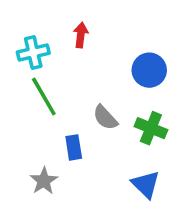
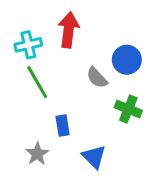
red arrow: (81, 35) -> (69, 30), size x1.6
gray semicircle: (105, 118) -> (97, 78), moved
blue triangle: (146, 184) -> (94, 157), moved

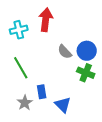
blue circle: (127, 60) -> (87, 51), moved
green line: (37, 82) -> (21, 68), moved
blue rectangle: (63, 125) -> (42, 92), moved

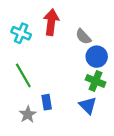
cyan cross: (19, 30) -> (21, 33), turned 36
gray semicircle: (65, 52) -> (83, 37), moved
blue triangle: (63, 105) -> (88, 105), moved

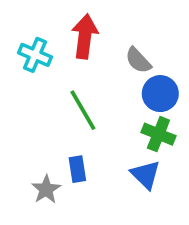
green line: (23, 75) -> (83, 110), moved

